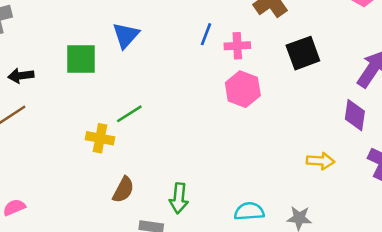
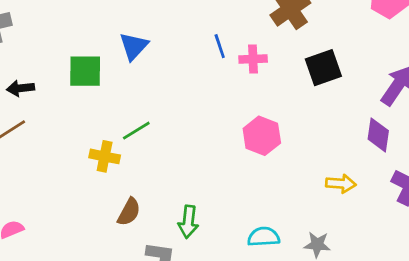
blue line: (206, 34) -> (220, 46), turned -40
pink hexagon: (243, 89) -> (262, 136), moved

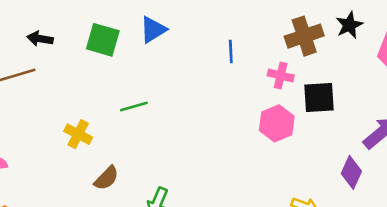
pink cross: (253, 59) -> (281, 75), moved
pink hexagon: (262, 136) -> (277, 123), moved
yellow cross: (105, 156) -> (78, 134), moved

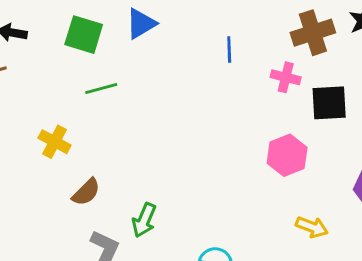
green line: (134, 107) -> (101, 88), moved
pink hexagon: (277, 123) -> (287, 155), moved

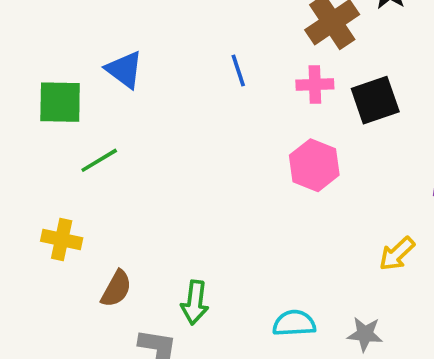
blue triangle: (141, 24) -> (124, 70), turned -36
pink hexagon: (287, 155) -> (314, 165), moved
yellow arrow: (312, 227) -> (397, 254), turned 132

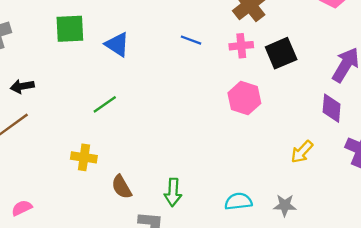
blue line: (238, 71) -> (191, 40), turned -48
green square: (60, 102) -> (70, 29), moved
brown semicircle: (116, 289) -> (122, 187), turned 125

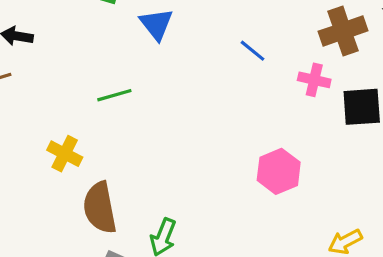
pink hexagon: (244, 98) -> (279, 171), moved
brown semicircle: (122, 187) -> (100, 208), size x1.5

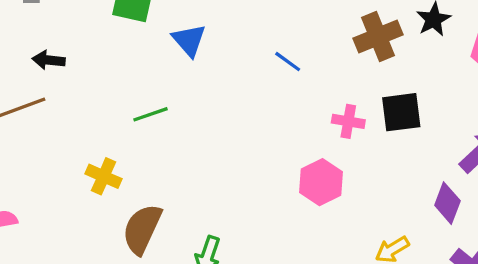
pink cross: (314, 80) -> (348, 121), moved
brown semicircle: (100, 208) -> (142, 229), turned 39

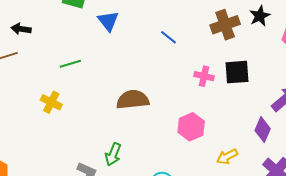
green line: (150, 114) -> (70, 64), moved
pink hexagon: (321, 182) -> (191, 127), moved
brown semicircle: (142, 229) -> (133, 100), moved, turned 56

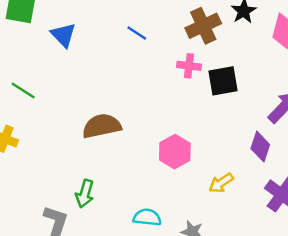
blue line: (168, 37) -> (137, 33), moved
green line: (70, 64) -> (23, 90), turned 55
pink cross: (204, 76) -> (189, 66), moved

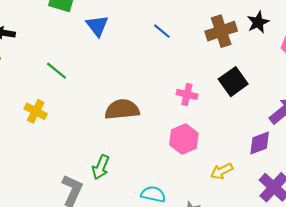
pink cross: (189, 66) -> (187, 94), moved
black square: (223, 81) -> (233, 82), turned -32
purple diamond: (260, 147) -> (260, 143), turned 45

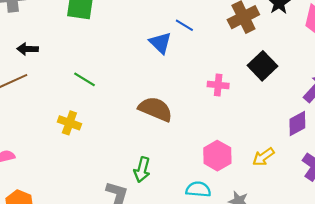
blue triangle: (97, 26) -> (160, 43), moved
brown semicircle: (122, 109) -> (155, 109), turned 36
pink hexagon: (184, 139) -> (217, 156), moved

